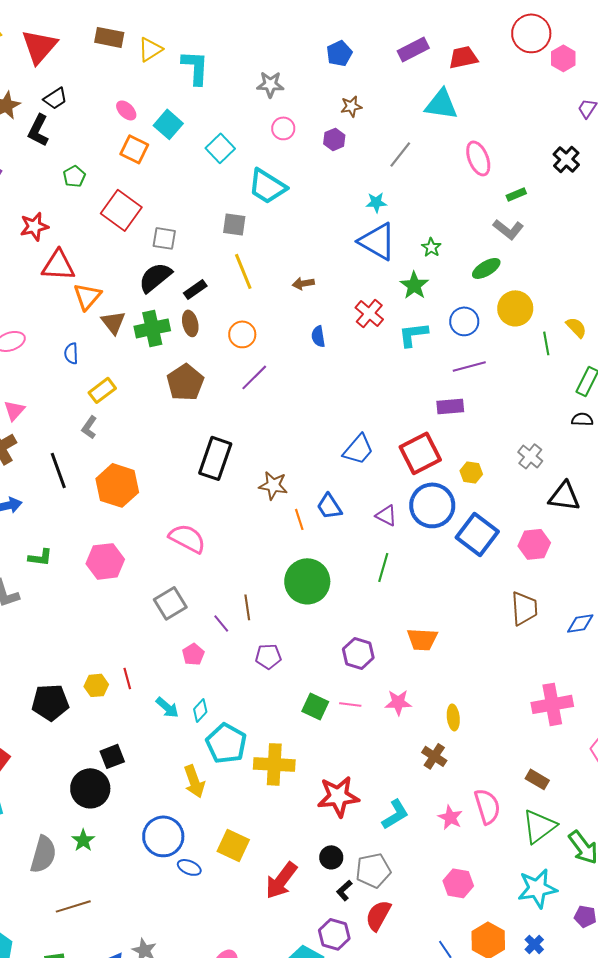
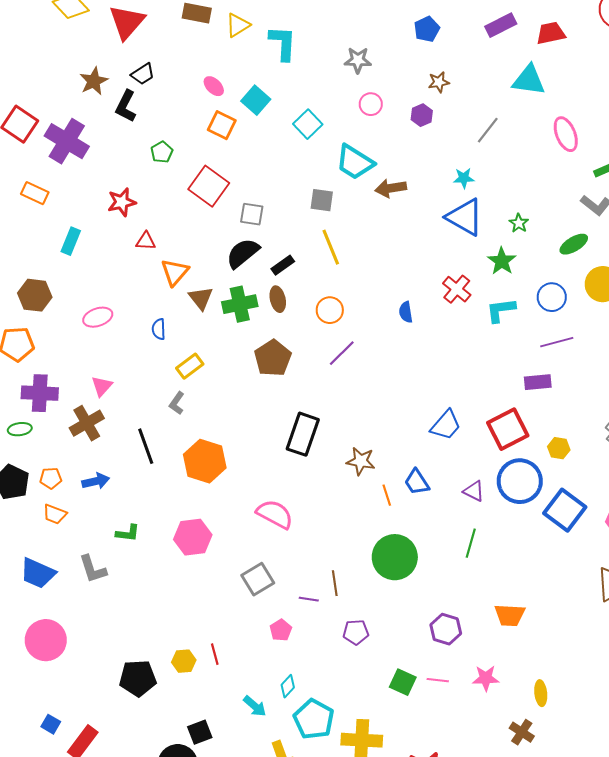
red triangle: (58, 265) -> (146, 241), size x0.6
brown arrow: (303, 283) -> (391, 188), moved, size x1.4
purple line: (221, 623) -> (309, 599), turned -42
cyan arrow: (167, 707) -> (255, 706), moved

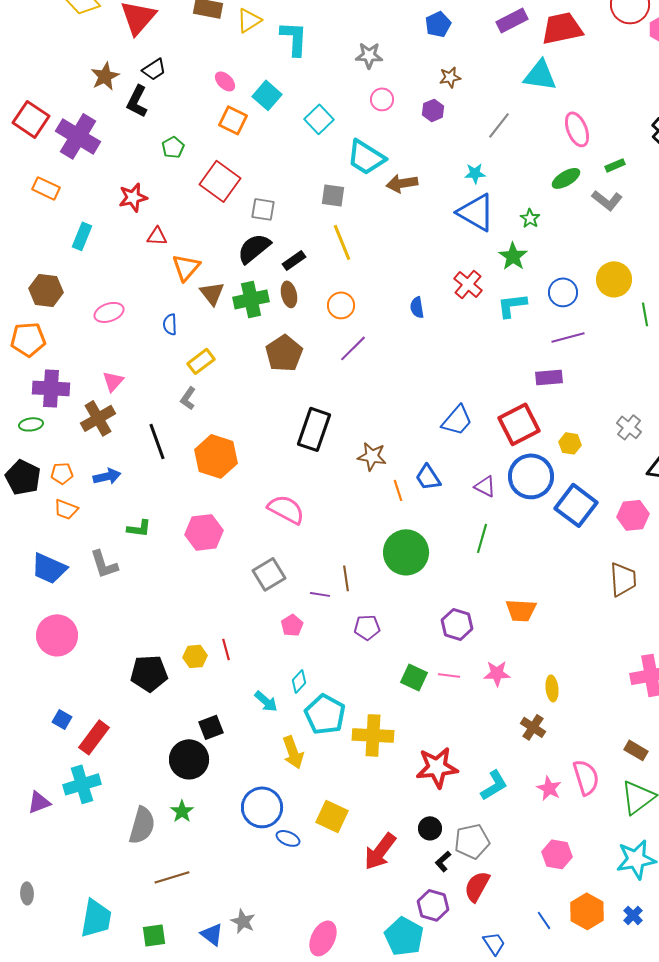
red trapezoid: (551, 33) -> (562, 28), size x1.4
green ellipse: (574, 244) -> (566, 178), moved

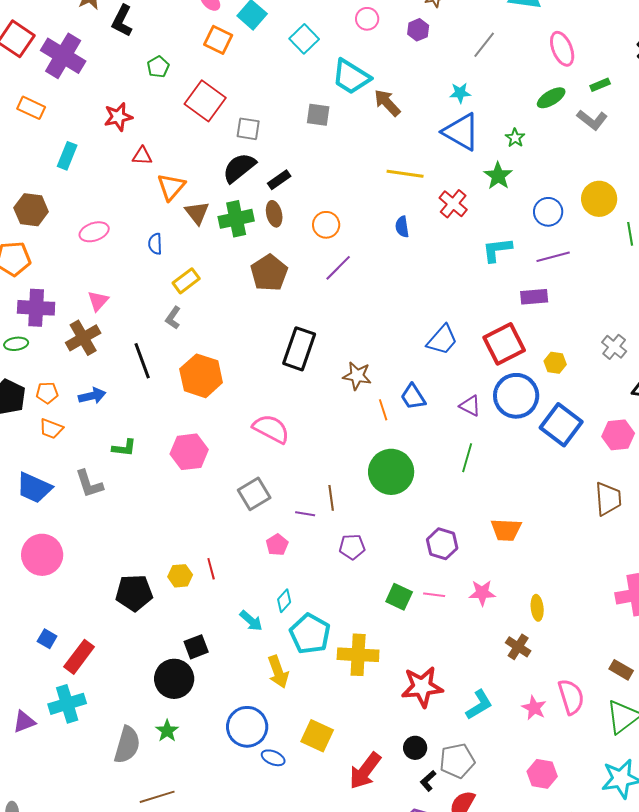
brown arrow: (402, 183) -> (387, 103), turned 56
yellow line: (342, 242) -> (405, 174), moved, turned -60
cyan L-shape: (512, 305) -> (497, 250), moved

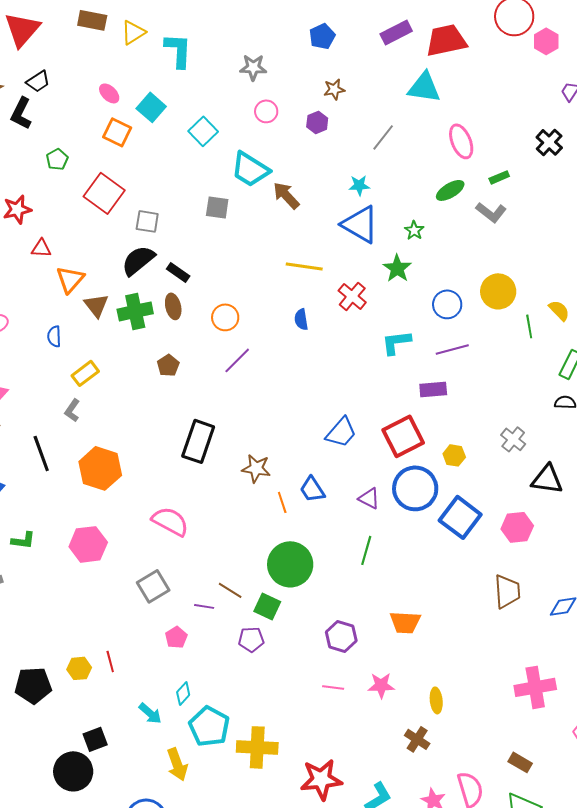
black rectangle: (279, 180) -> (178, 272), turned 70
brown pentagon: (269, 273) -> (168, 365), size x0.6
brown line: (331, 498) -> (230, 590), turned -50
green square: (399, 597) -> (267, 606), moved

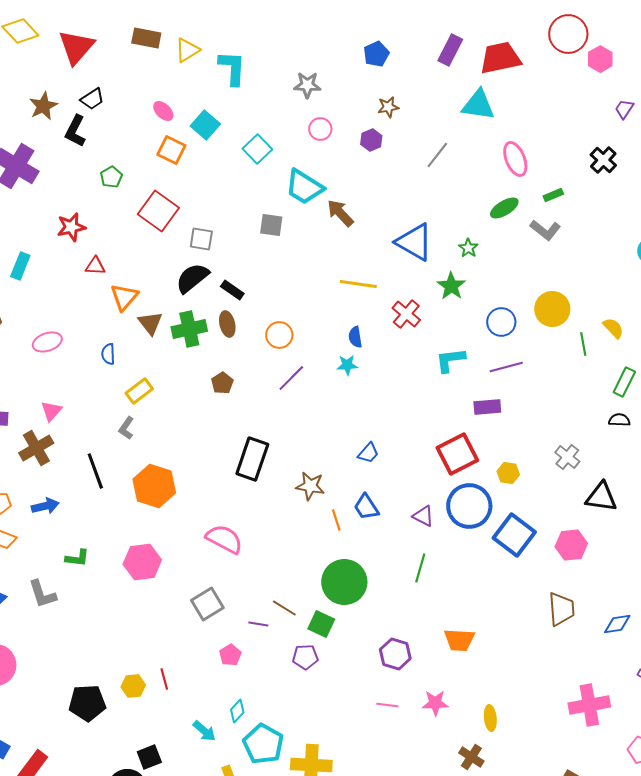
purple rectangle: (396, 32) -> (450, 50), turned -36
cyan star: (359, 185) -> (347, 365), moved
blue trapezoid: (341, 432) -> (368, 453), moved, size x0.7

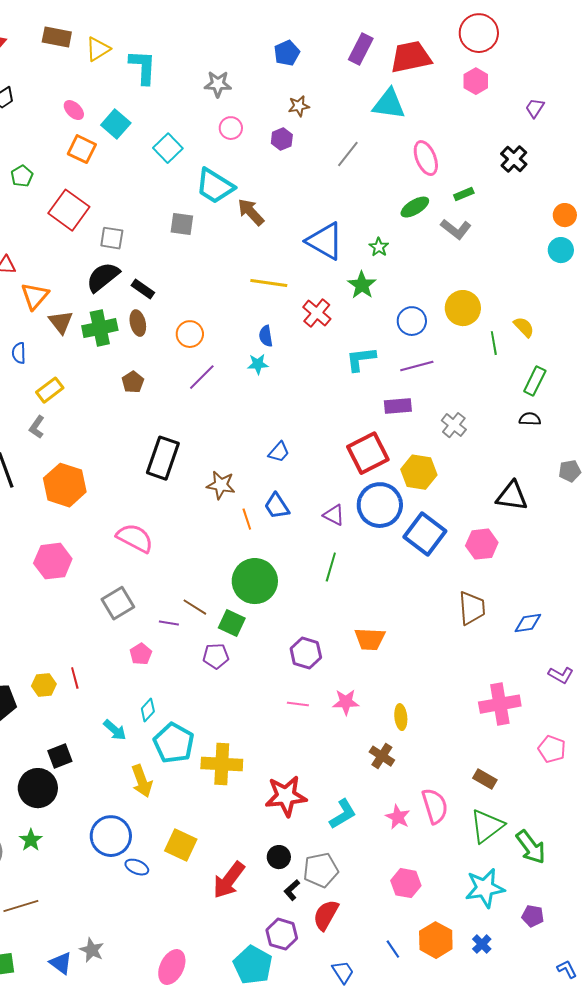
pink hexagon: (600, 59) -> (476, 81), moved
gray cross: (567, 457) -> (454, 425), moved
yellow hexagon: (508, 473) -> (419, 472), size x1.6

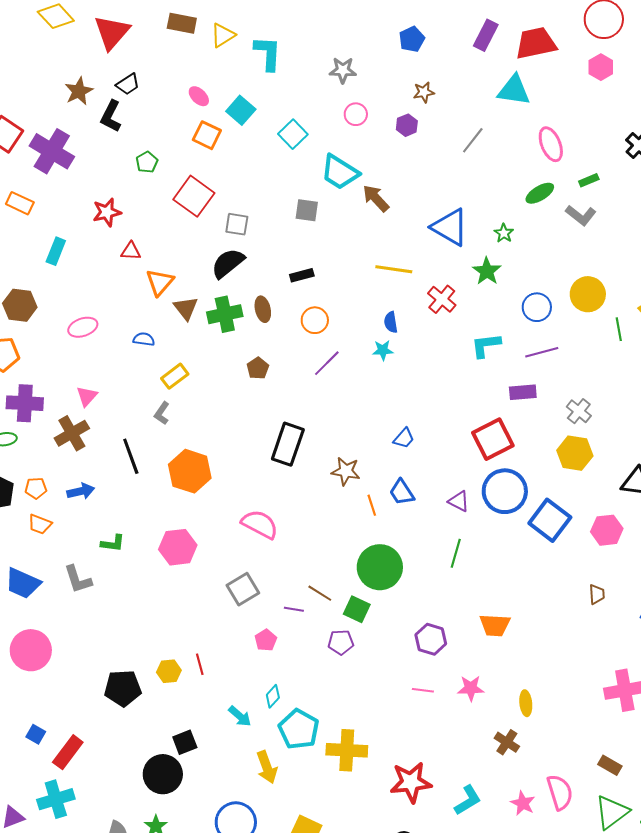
black rectangle: (143, 289) -> (302, 275), moved, turned -50
blue semicircle: (19, 353) -> (144, 339), turned 100
yellow hexagon: (419, 472) -> (575, 453), moved
brown trapezoid: (472, 608) -> (597, 594), size x0.6

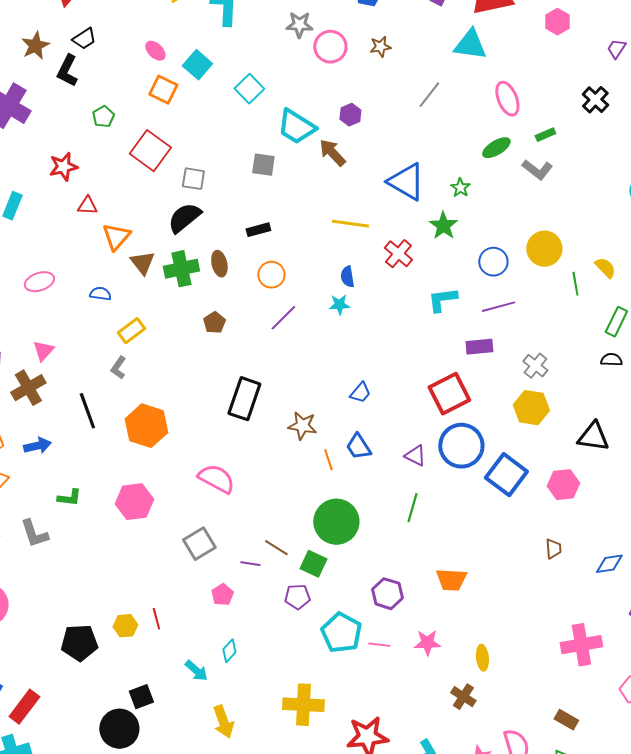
pink circle: (356, 114) -> (330, 47), moved, size x1.4
purple hexagon: (407, 125) -> (350, 115), moved
cyan pentagon: (299, 729) -> (341, 633), moved

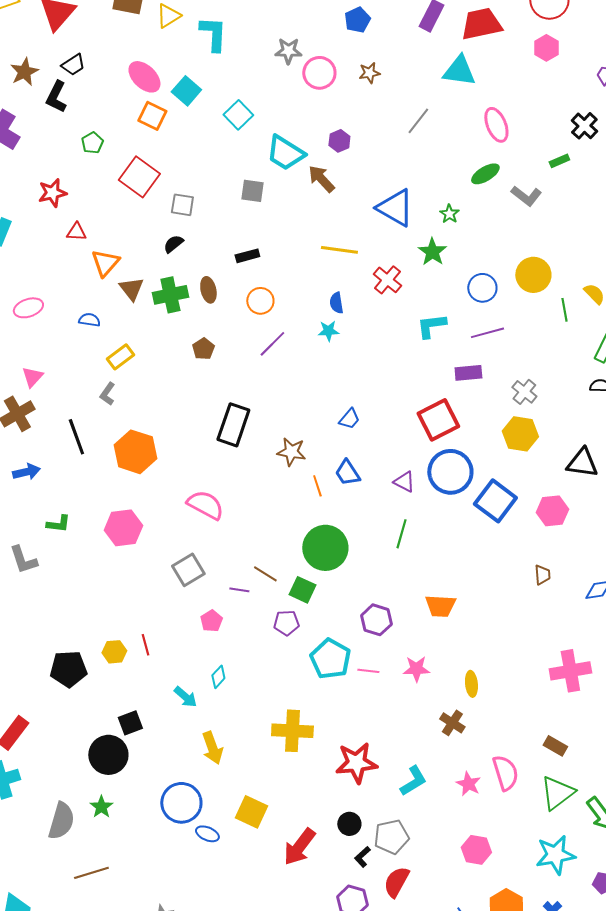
pink ellipse: (155, 51) -> (144, 77), size x1.6
green rectangle: (545, 135) -> (559, 161), moved
black semicircle: (184, 218) -> (173, 244), size x0.6

